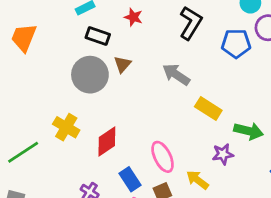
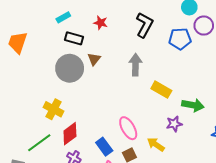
gray arrow: (176, 74) -> (135, 65), turned 60
red diamond: (107, 142) -> (70, 134), moved
green line: (23, 152) -> (39, 143), moved

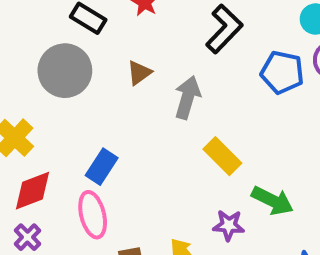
brown triangle: (94, 59) -> (139, 73), moved
pink ellipse: (128, 128) -> (93, 215), moved
blue rectangle: (104, 147) -> (102, 167), moved, turned 54

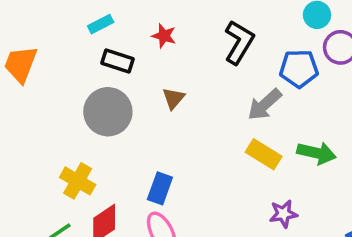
gray arrow: (187, 97) -> (264, 105), moved, turned -135
green arrow: (272, 201) -> (317, 153), moved

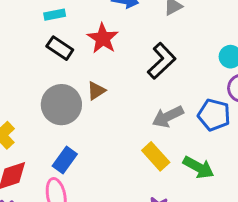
red star: (164, 36) -> (103, 38), size x1.5
blue pentagon: (299, 68) -> (214, 115), moved
gray circle: (108, 112) -> (61, 105), moved

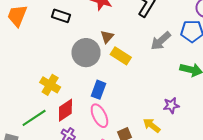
black rectangle: (60, 48) -> (61, 16), moved
yellow rectangle: (156, 156) -> (121, 56), moved

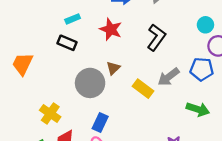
orange trapezoid: (17, 16) -> (22, 64), moved
yellow rectangle: (121, 56) -> (143, 89), moved

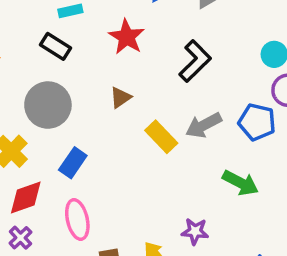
gray circle: (90, 83) -> (48, 105), moved
blue rectangle: (100, 123) -> (73, 163), moved

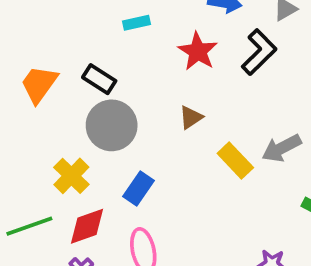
black rectangle: (56, 46) -> (99, 79), moved
black L-shape: (195, 61) -> (259, 52), moved

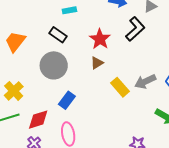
red star: (198, 51) -> (100, 39), moved
black rectangle: (99, 79) -> (58, 35), moved
yellow cross: (71, 176) -> (14, 91), moved

